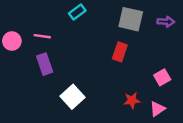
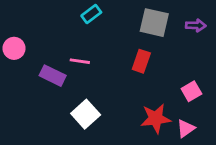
pink line: (42, 36) -> (80, 61), moved
purple rectangle: (45, 64) -> (53, 76), turned -45
red star: (132, 100) -> (156, 118), size x1.5

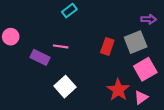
gray square: (154, 23) -> (136, 42), moved, turned -35
pink square: (191, 91) -> (145, 69), size x1.5
red star: (156, 118) -> (118, 90), turned -30

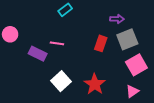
purple arrow: (149, 19) -> (117, 19), moved
red star: (118, 90) -> (95, 84), moved

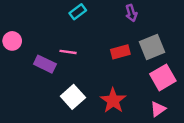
purple arrow: (117, 19) -> (131, 13), moved, turned 72
red rectangle: (101, 43) -> (120, 52), turned 56

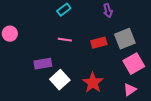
pink line: (68, 52) -> (65, 40), moved
purple rectangle: (45, 64) -> (43, 64), moved, turned -36

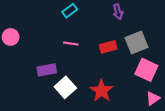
pink square: (134, 64) -> (146, 70), turned -35
pink triangle: (130, 90) -> (153, 98), moved

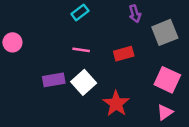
gray square: (137, 42) -> (165, 32), moved
white square: (65, 87) -> (84, 82), moved
pink triangle: (153, 98) -> (165, 112), moved

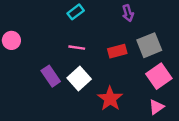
gray square: (165, 32) -> (149, 45), moved
purple rectangle: (54, 80) -> (51, 76), turned 66
pink square: (167, 80) -> (159, 76), turned 30

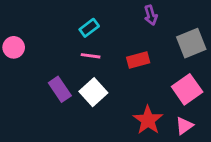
cyan rectangle: (76, 12) -> (89, 28), moved
gray square: (149, 45) -> (191, 43), moved
red star: (110, 99) -> (148, 120), moved

